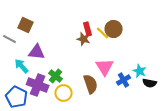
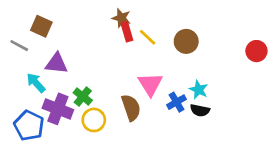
brown circle: (114, 29) -> (186, 41), moved
brown star: (84, 39) -> (121, 18), moved
black semicircle: (150, 83) -> (200, 110), moved

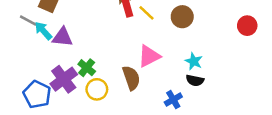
cyan arrow: (36, 83) -> (43, 31), moved
pink triangle: (150, 84) -> (149, 56), turned 35
blue cross: (177, 102) -> (173, 100), moved
purple cross: (58, 109) -> (64, 79), turned 32

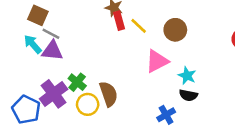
gray line: (28, 21) -> (51, 34), moved
pink triangle: (149, 56) -> (157, 61), moved
brown semicircle: (131, 78) -> (109, 94), moved

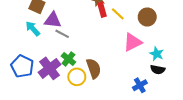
gray line: (51, 34) -> (62, 34), moved
purple triangle: (52, 51) -> (53, 20), moved
blue pentagon: (26, 110) -> (22, 66), moved

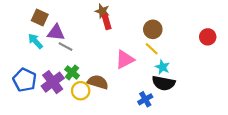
yellow line: (118, 14) -> (152, 49), moved
pink triangle: (132, 42) -> (125, 59), moved
brown semicircle: (94, 68) -> (98, 82), turned -54
black semicircle: (158, 70) -> (164, 83), size x1.5

